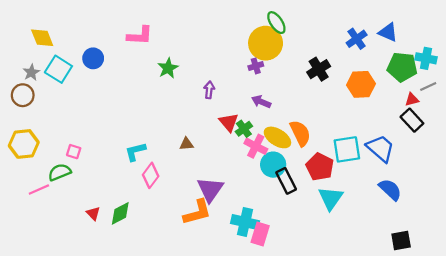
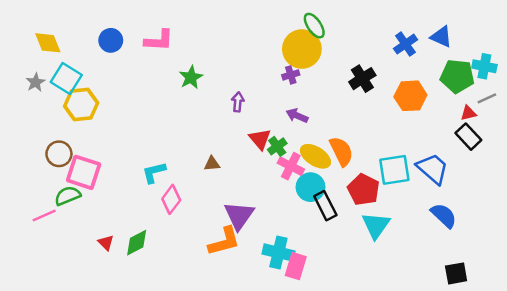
blue circle: (93, 58) -> (111, 40), moved
brown circle: (23, 95) -> (59, 154), moved
yellow hexagon: (24, 144) -> (81, 104), moved
pink square: (74, 152) -> (84, 172), size x2.0

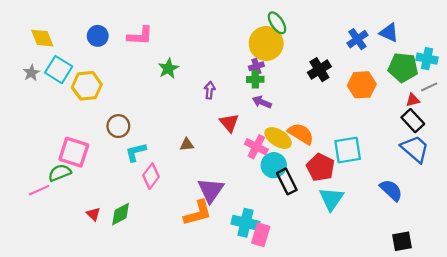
yellow hexagon: (81, 104) -> (87, 86), moved
green cross: (277, 146) -> (255, 79), moved, turned 35
orange semicircle: (341, 151) -> (301, 134), turned -32
brown circle: (59, 154) -> (118, 126), moved
blue trapezoid: (433, 169) -> (415, 149), moved

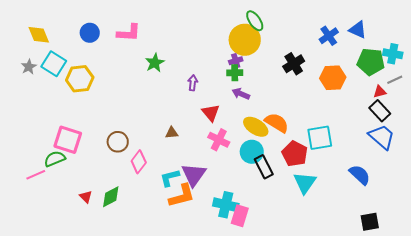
brown circle: (118, 126) -> (118, 142), moved
pink cross: (256, 147) -> (219, 140), moved
cyan L-shape: (136, 152) -> (170, 178), moved

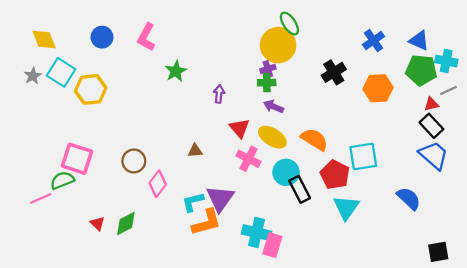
blue triangle: (358, 30) -> (419, 41), moved
pink L-shape: (129, 33) -> (146, 37), turned 115
yellow ellipse: (256, 127) -> (272, 137), moved
black square: (370, 222) -> (438, 252), moved

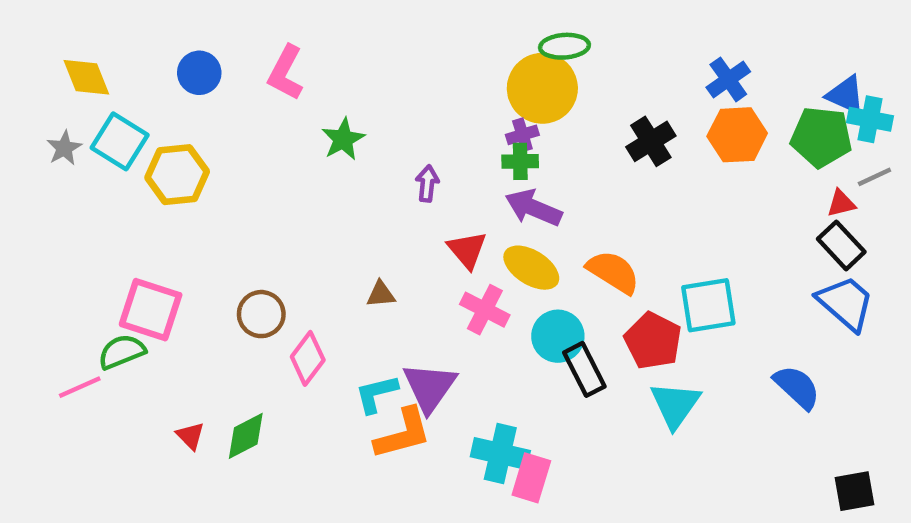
green ellipse: (289, 24) -> (565, 46), turned -60
blue triangle: (419, 41) -> (846, 95), moved
orange hexagon: (378, 88) -> (737, 135), moved
purple arrow: (274, 106) -> (534, 208), size x1.4

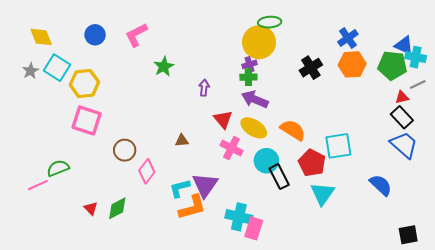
pink L-shape: (286, 73) -> (136, 35), turned 35
pink square: (151, 310) -> (87, 121), moved

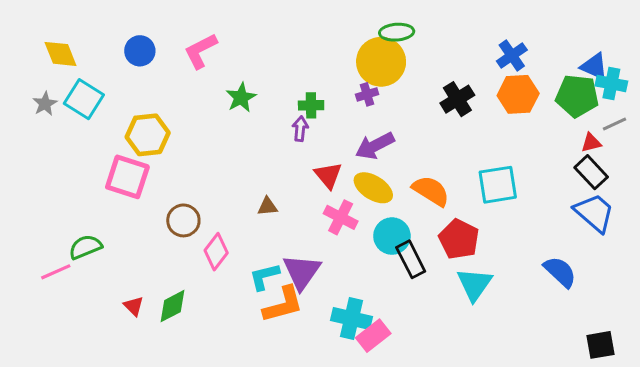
green cross: (248, 77) -> (311, 105), moved
yellow hexagon: (84, 83) -> (148, 135), moved
purple arrow: (255, 99) -> (375, 146), turned -50
cyan square: (338, 146) -> (498, 185), moved
pink rectangle: (254, 228) -> (373, 336), turned 35

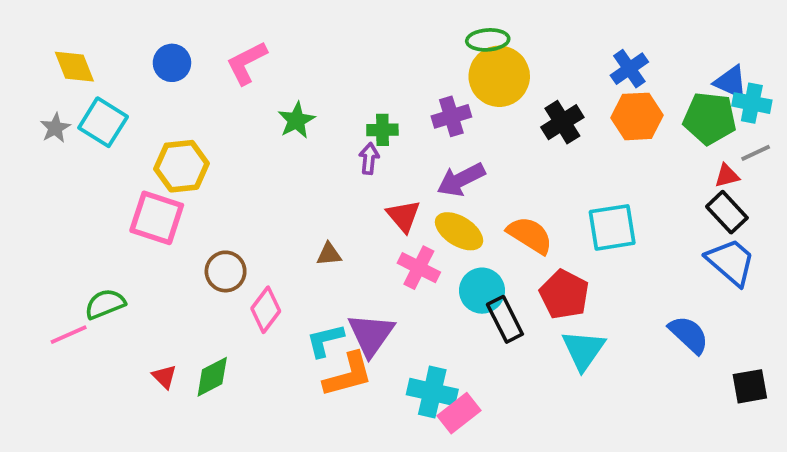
yellow circle: (381, 62) -> (499, 76), moved
purple cross: (367, 94) -> (451, 116), size x1.4
black square: (600, 345) -> (750, 386), moved

